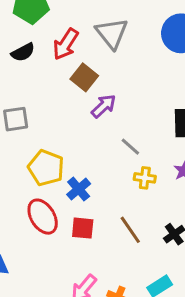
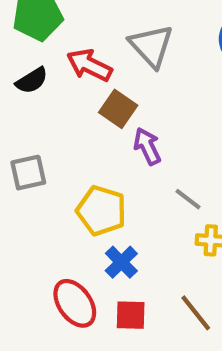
red arrow: (66, 44) -> (89, 65), turned 88
purple arrow: (104, 106) -> (147, 146), turned -68
yellow pentagon: (46, 168) -> (101, 211), moved

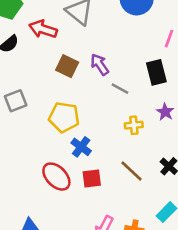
brown square: (118, 109) -> (67, 66), moved
purple arrow: (147, 146) -> (100, 64), moved
gray line: (188, 199) -> (120, 89), moved

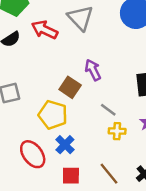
brown square: (67, 66) -> (70, 87), moved
gray line: (120, 89) -> (108, 110), moved
red ellipse: (56, 177) -> (33, 154), moved

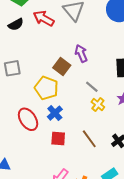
yellow cross: (117, 131) -> (98, 104), turned 32

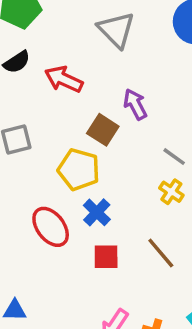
red arrow: (44, 18) -> (64, 79), moved
gray line: (92, 87) -> (174, 157), moved

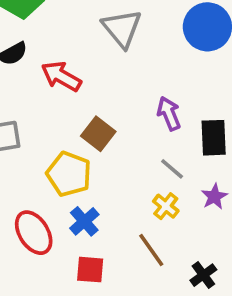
purple arrow: (135, 104) -> (169, 114), moved
brown line: (161, 253) -> (151, 250), moved

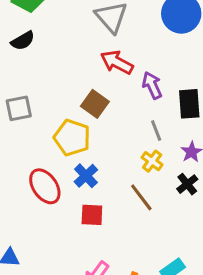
red arrow: (61, 76) -> (117, 62), moved
gray line: (172, 169) -> (156, 131), turned 30
black cross: (203, 275) -> (187, 184), moved

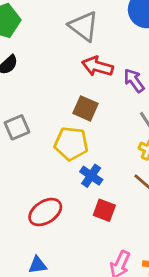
red ellipse: (45, 186) -> (45, 212), moved, turned -76
red square: (92, 215) -> (104, 210), turned 30

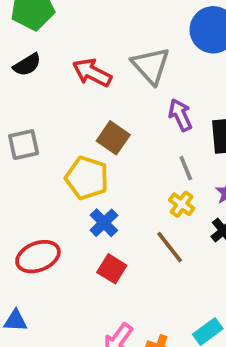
gray triangle: (84, 26) -> (151, 66), moved
red arrow: (97, 66) -> (92, 73), moved

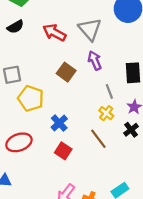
purple arrow: (180, 115) -> (95, 60), moved
yellow pentagon: (87, 178) -> (31, 98), moved

